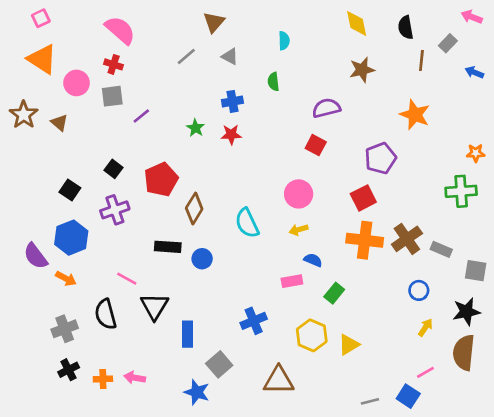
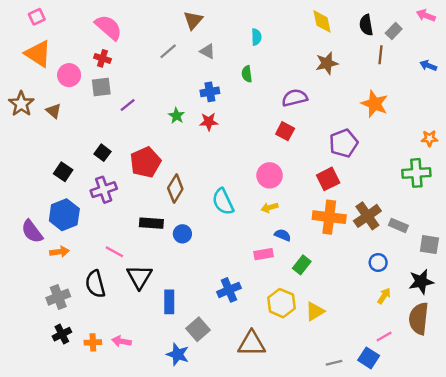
gray rectangle: (448, 43) -> (394, 31), moved
orange arrow: (66, 279) -> (60, 252), turned -36

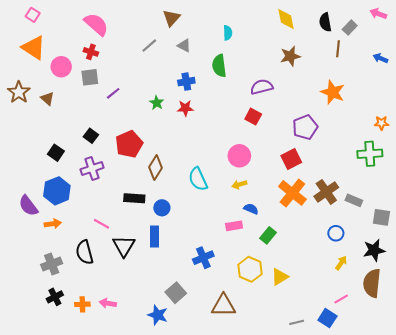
pink square: (37, 17) -> (33, 15), turned -32
green semicircle: (247, 74) -> (219, 66), size x1.5
orange cross: (329, 217) -> (292, 193), turned 32
blue rectangle: (169, 302) -> (155, 236), moved

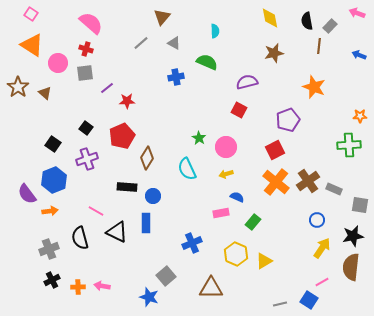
green semicircle: (219, 66) -> (207, 62), turned 120
green star: (157, 103) -> (199, 138), moved
red star: (185, 108) -> (127, 101), moved
black triangle: (124, 246) -> (117, 232), turned -35
yellow arrow: (341, 263) -> (322, 248), size x1.5

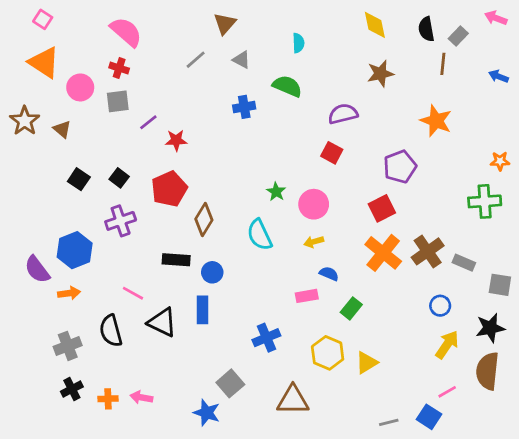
black square: (53, 144) -> (79, 179), moved

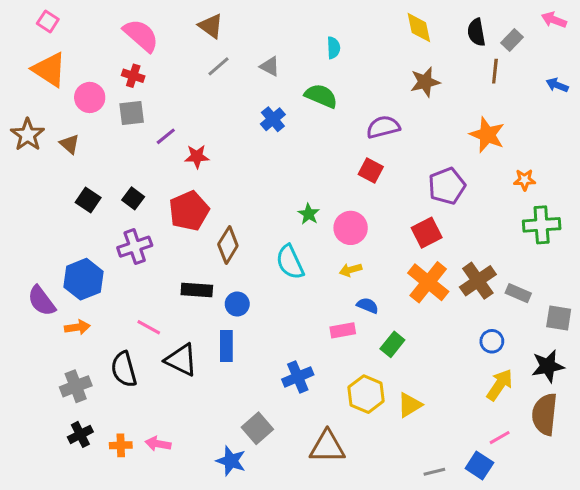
brown triangle: (225, 24) -> (211, 26), moved, turned -35
blue cross: (244, 107) -> (273, 119), turned -30
orange star: (500, 161) -> (524, 180), moved

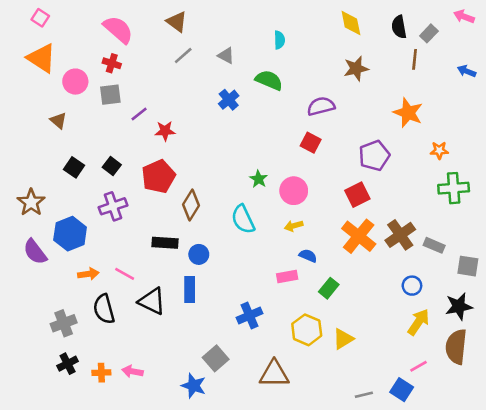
brown star: (28, 135) -> (31, 202), moved
orange arrow: (77, 327) -> (88, 274), moved

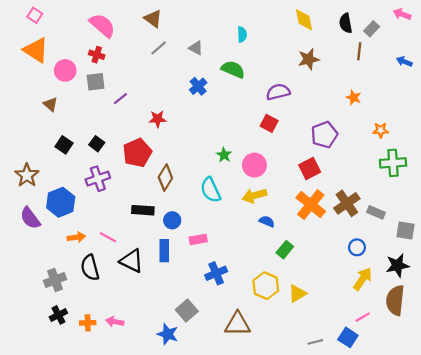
orange star: (408, 113) -> (354, 98), size x0.6
red star: (165, 131) -> (158, 119), moved
yellow arrow: (294, 226) -> (254, 196), size x1.5
pink rectangle: (287, 276) -> (198, 239), moved

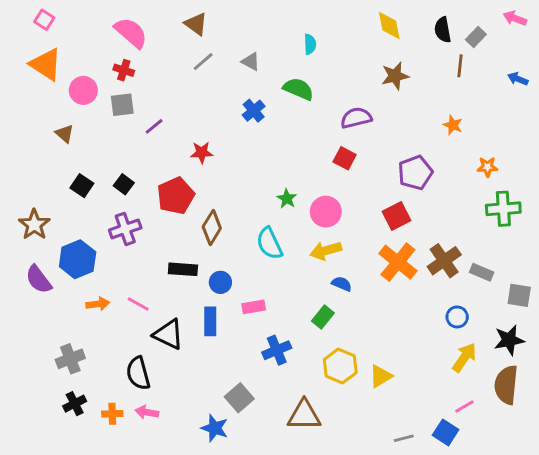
green rectangle: (285, 250) -> (323, 317), moved
black semicircle: (90, 268) -> (138, 373), moved

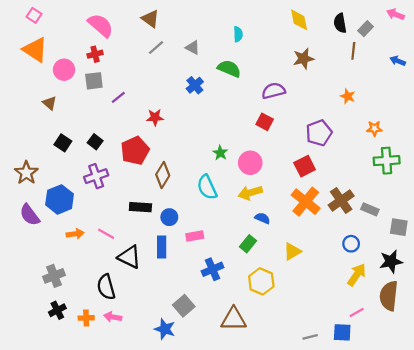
red cross: (124, 70) -> (95, 54), turned -32
yellow triangle: (381, 376) -> (292, 251), moved
blue square: (446, 432) -> (342, 332), turned -30

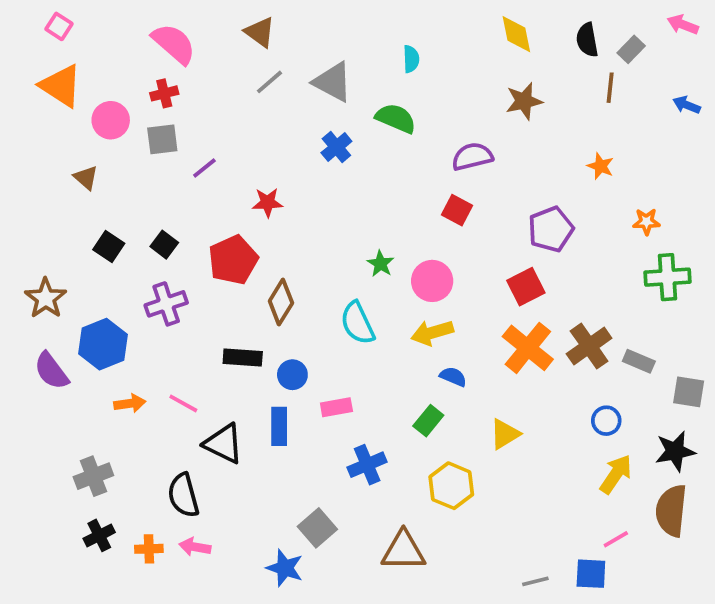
gray triangle: (193, 48) -> (333, 82), size x1.6

